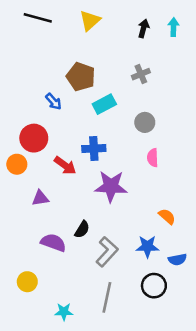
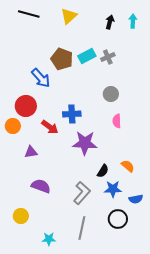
blue arrow: (53, 102) -> (41, 78), size x1.5
cyan rectangle: (104, 104) -> (87, 56), moved
black semicircle: (82, 229) -> (103, 171), moved

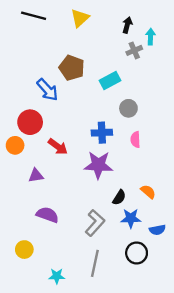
cyan arrow: (133, 21) -> (150, 37), moved
cyan rectangle: (87, 56) -> (110, 81), moved
gray cross: (108, 57) -> (134, 50), moved
blue cross: (72, 114) -> (102, 133), moved

